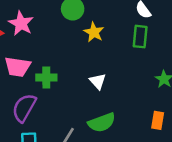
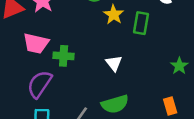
green rectangle: (140, 37) -> (141, 23), moved
orange rectangle: (158, 120) -> (170, 106), turned -30

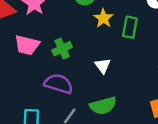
green cross: (64, 56) -> (62, 49), moved, turned -30
purple semicircle: (40, 84) -> (58, 84), moved, turned 72

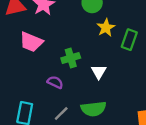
green cross: (62, 49) -> (71, 58), moved
purple semicircle: (58, 84) -> (55, 82), size x0.6

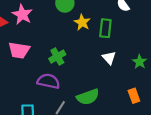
white triangle: (99, 72) -> (109, 58), moved
purple semicircle: (55, 82) -> (48, 81), size x1.5

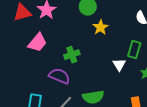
green rectangle: (105, 28) -> (134, 49), moved
pink trapezoid: (19, 50) -> (37, 43), turned -70

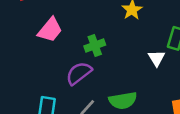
purple semicircle: (59, 76) -> (79, 73), turned -60

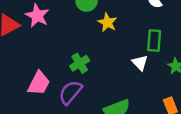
pink trapezoid: (50, 30) -> (39, 83), moved

